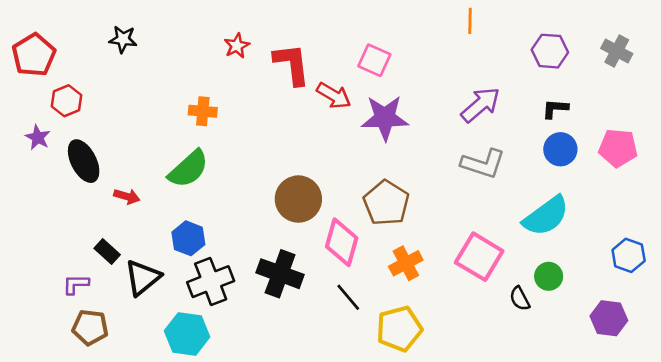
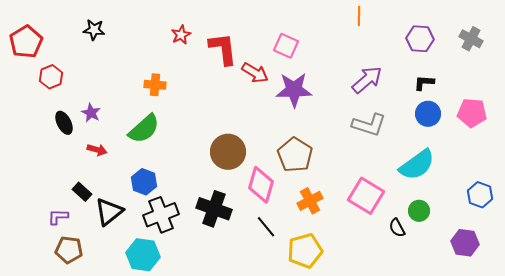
purple star: (38, 137) -> (91, 113), moved
black ellipse: (84, 161) -> (64, 123), size x0.7

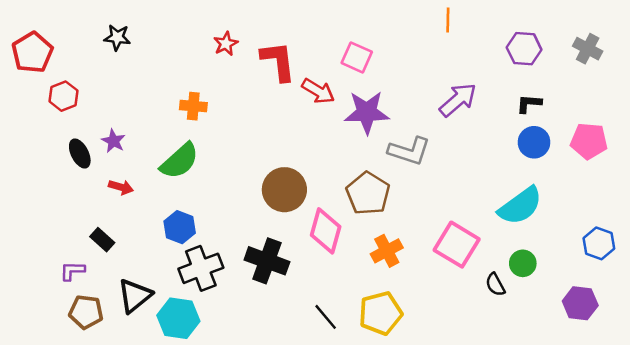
gray L-shape: (369, 125) -> (409, 151), moved
black triangle: (109, 212) -> (135, 296), moved
black line: (266, 227) -> (326, 317), moved

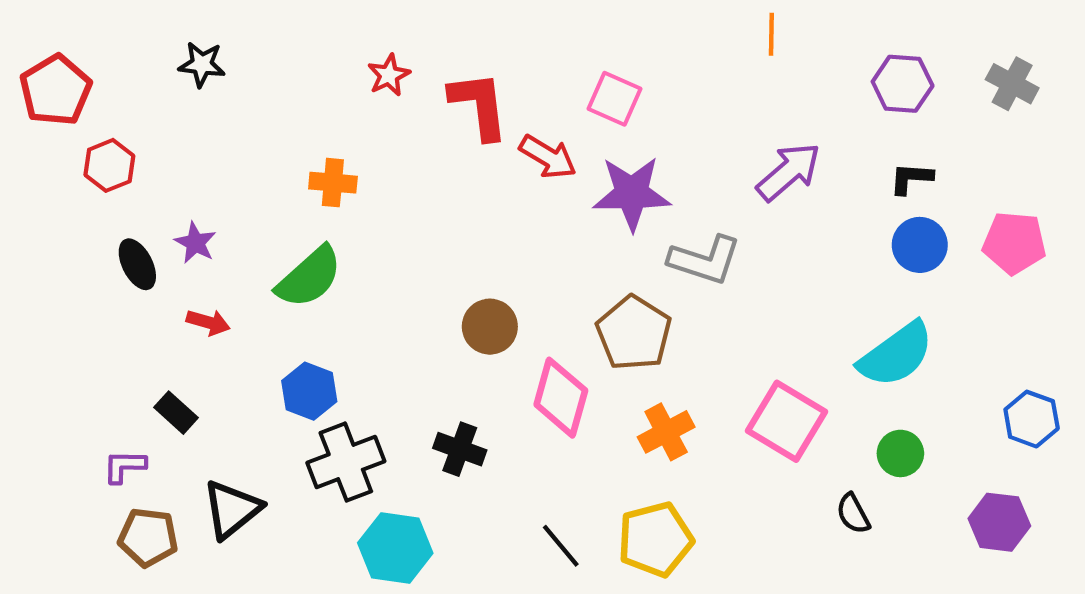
brown circle: (284, 190) -> (490, 327), size x0.7
black cross: (267, 261) -> (460, 449), size x0.7
black semicircle: (495, 285) -> (853, 514), moved
cyan hexagon: (178, 318) -> (395, 548), moved

